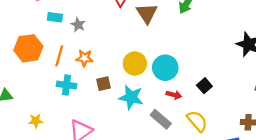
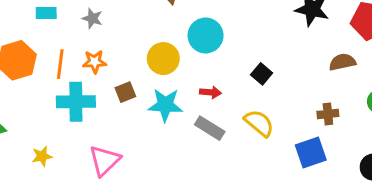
gray star: (78, 25) -> (92, 18), moved
cyan circle: (165, 68) -> (206, 35), moved
cyan cross: (66, 85) -> (76, 102), size x1.4
red arrow: (174, 95) -> (210, 92), moved

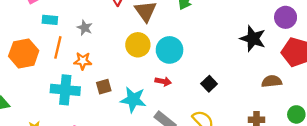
yellow circle: (163, 59) -> (138, 45), moved
orange line: (60, 64) -> (58, 47), moved
red arrow: (210, 92) -> (163, 81), moved

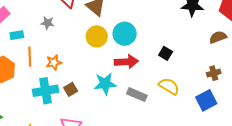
gray star: (85, 28) -> (47, 23), moved
red arrow: (163, 81) -> (126, 62), size x1.6
brown square: (104, 87) -> (71, 89), moved

